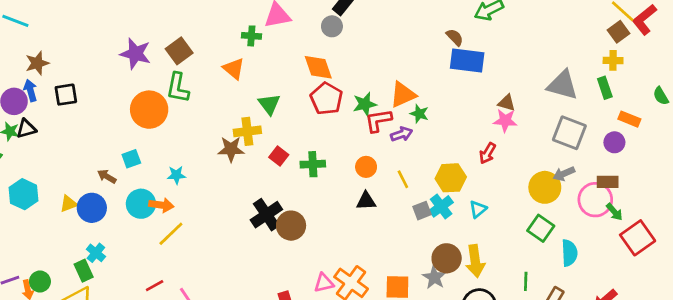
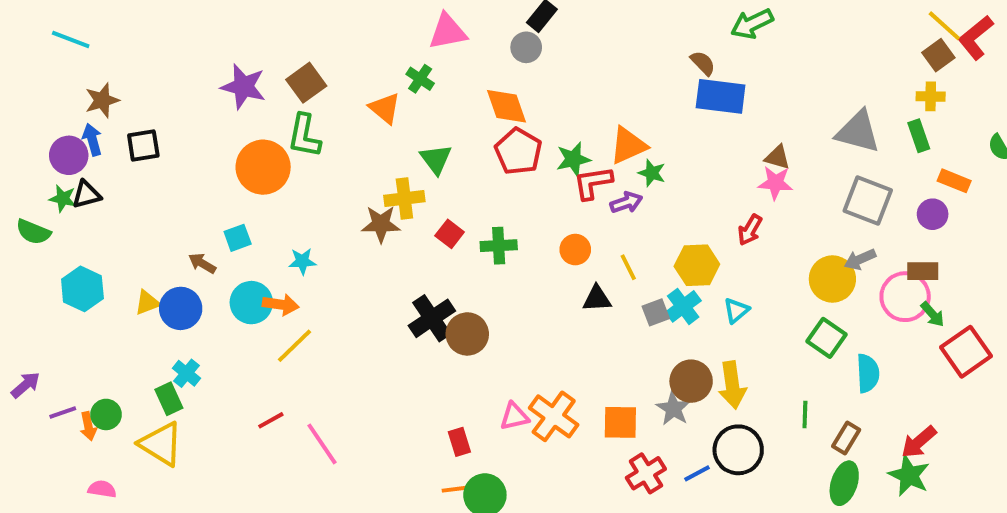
green cross: (251, 36) -> (420, 79), moved, turned 30
black triangle: (366, 201) -> (597, 299), moved

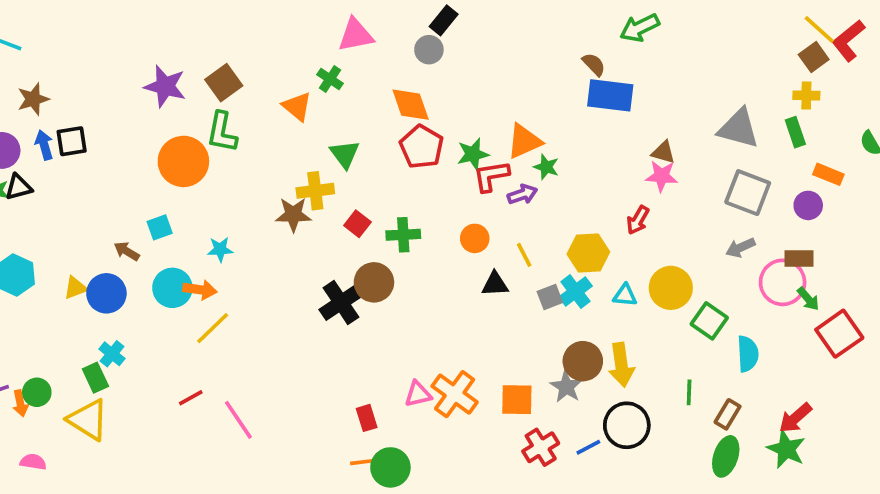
blue arrow: (92, 140) -> (44, 145), moved
yellow circle: (832, 279) -> (671, 288), moved
cyan triangle: (736, 310) -> (625, 295), turned 45
brown circle: (467, 334) -> (374, 282), moved

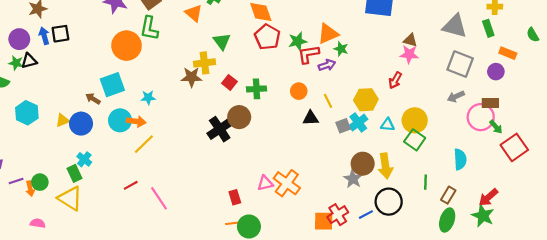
cyan square: (160, 227) -> (112, 85), size x1.6
green square: (709, 321) -> (415, 140), moved
orange square: (517, 400) -> (324, 221), moved

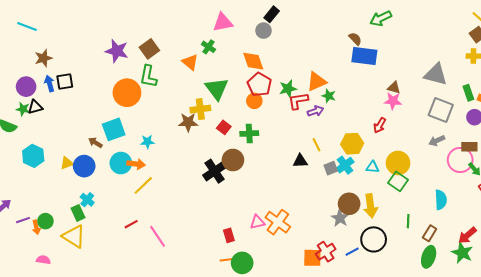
green rectangle: (488, 28) -> (468, 93), moved
green triangle: (222, 41) -> (217, 89), size x1.4
orange circle: (299, 91) -> (254, 101), moved

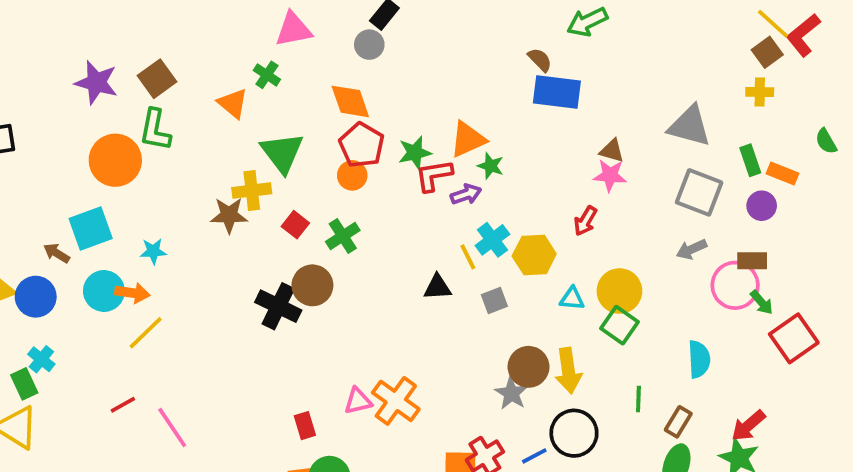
green cross: (249, 133) -> (343, 236), turned -30
cyan cross: (345, 165) -> (492, 240), moved
black cross: (215, 171) -> (278, 306), turned -30

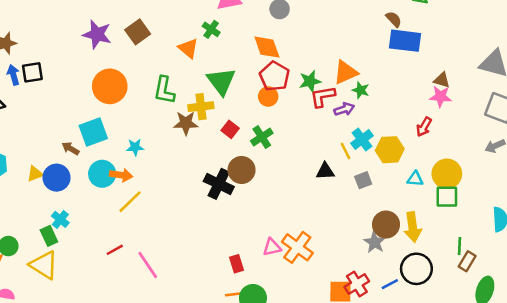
green L-shape: (155, 130) -> (164, 90), moved
green square: (619, 325) -> (447, 197), turned -35
brown rectangle: (678, 422) -> (467, 261), moved

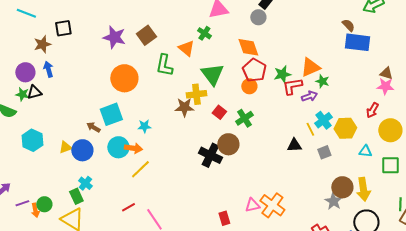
black square: (32, 72) -> (63, 28), moved
green L-shape: (164, 90) -> (164, 65), moved
yellow circle: (447, 174) -> (390, 130), moved

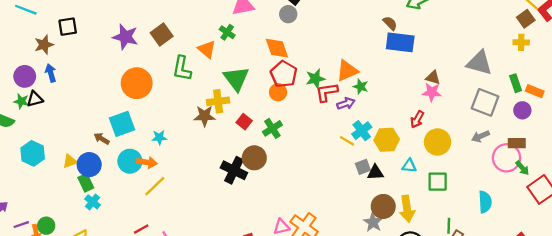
yellow line: (310, 129) -> (347, 141), turned -32
black triangle: (294, 145) -> (375, 173), moved
green rectangle: (76, 196) -> (86, 183), moved

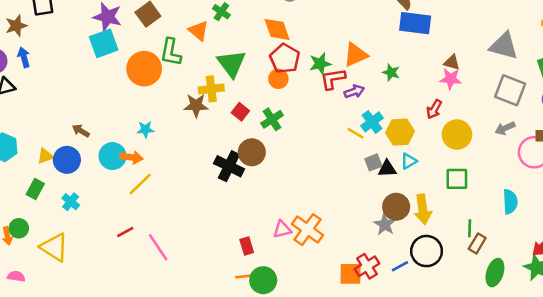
orange circle: (137, 83) -> (144, 69), moved
green star: (361, 87) -> (391, 72), moved
cyan square: (122, 124) -> (104, 43), moved
cyan triangle: (409, 166) -> (409, 161), moved, turned -35
green rectangle: (86, 183) -> (35, 189), moved, turned 54

